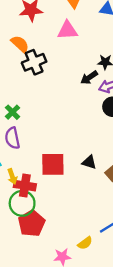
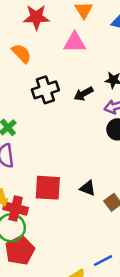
black cross: (34, 62) -> (45, 90), moved
black arrow: (89, 77) -> (83, 94), moved

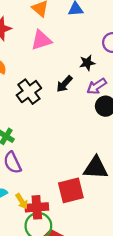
red square: (48, 188) -> (71, 190), moved
black triangle: (88, 188) -> (96, 168), size x1.6

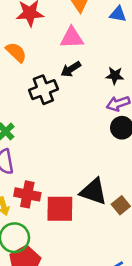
black arrow: (64, 84) -> (71, 69), moved
red cross: (37, 207) -> (27, 194), moved

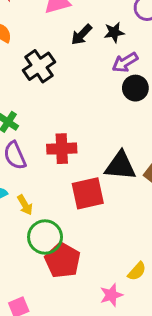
black arrow: (71, 69) -> (82, 35), moved
red cross: (27, 194) -> (62, 149), moved

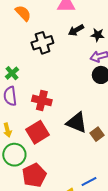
red square: (88, 193) -> (37, 132), moved, turned -35
red pentagon: (63, 260) -> (34, 175), moved

